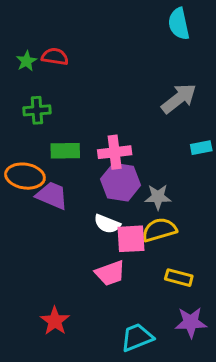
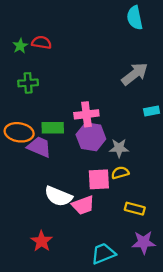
green rectangle: (65, 151) -> (53, 128), moved
white semicircle: (107, 224) -> (58, 196), moved, size x1.4
yellow semicircle: (159, 230) -> (120, 173), size x0.7

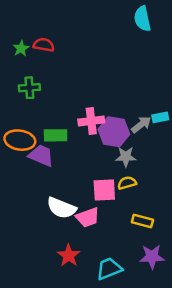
gray arrow: (135, 74) -> (141, 125), moved, size x0.7
purple hexagon: (91, 137) -> (114, 132), moved
red star: (42, 241) -> (69, 255), moved

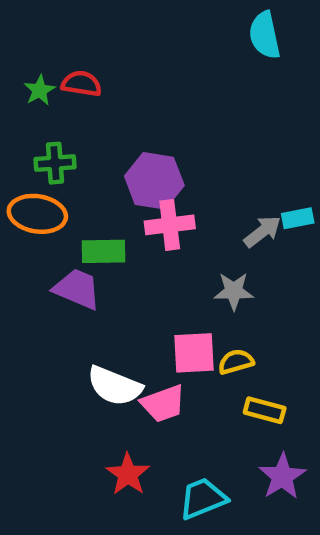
purple hexagon: (114, 132) -> (154, 181), moved
orange ellipse: (20, 140) -> (37, 214), moved
yellow semicircle: (127, 183) -> (236, 362), moved
purple star: (152, 257) -> (282, 476), turned -30

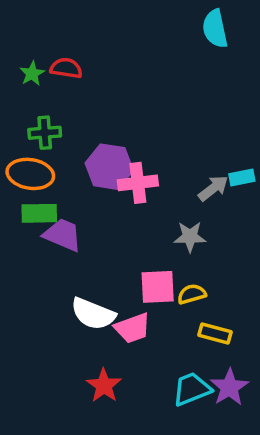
purple hexagon: (154, 181) -> (109, 167), moved
green rectangle: (104, 251) -> (39, 213), moved
cyan trapezoid: (203, 498) -> (192, 389), moved

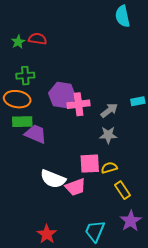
gray arrow: (213, 188) -> (109, 110), moved
yellow rectangle: (215, 333) -> (123, 190), turned 42
red star: (104, 385) -> (47, 234), moved
cyan trapezoid: (192, 389) -> (95, 231), moved, turned -45

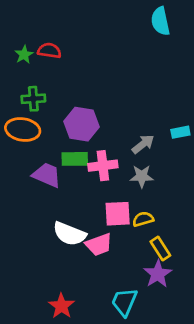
pink cross: (79, 104) -> (103, 166), moved
green rectangle: (22, 122) -> (75, 159), moved
purple star: (131, 221) -> (158, 274), moved

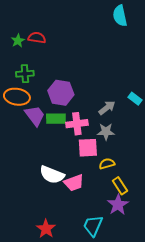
cyan rectangle: (180, 132) -> (135, 99), turned 48
purple trapezoid: (47, 175) -> (35, 116), moved, turned 30
pink square: (118, 214) -> (88, 148), moved

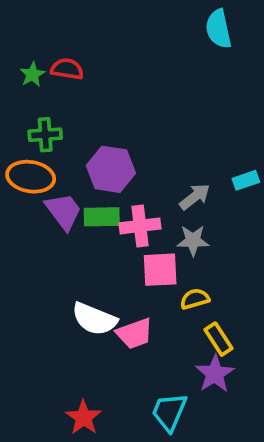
cyan rectangle: (135, 99) -> (246, 180), turned -56

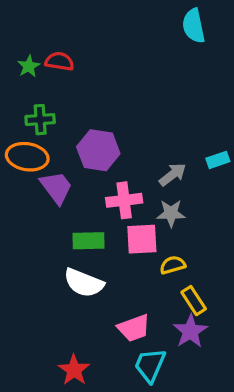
green rectangle: (102, 217) -> (89, 241), moved
pink trapezoid: (135, 334) -> (134, 328), moved

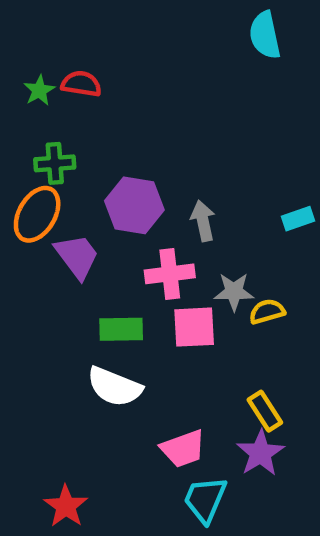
orange ellipse: (27, 157) -> (37, 214), turned -69
gray arrow: (173, 174) -> (203, 221), moved, turned -64
yellow semicircle: (173, 265) -> (267, 312), moved
red star: (74, 370) -> (66, 506), moved

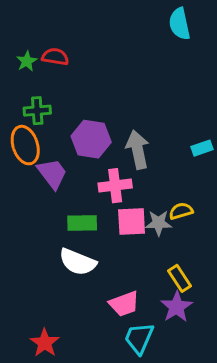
orange ellipse: (37, 214) -> (25, 145), turned -48
gray arrow: (203, 221) -> (138, 150), size x1.4
gray star: (234, 292) -> (159, 223), moved

